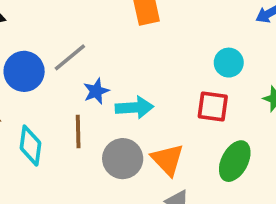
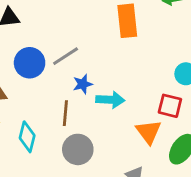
cyan diamond: (30, 146) -> (27, 137), moved
gray circle: (123, 159) -> (78, 149), moved
orange triangle: (167, 160) -> (149, 132), moved

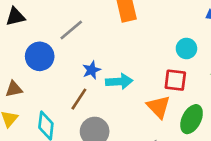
gray line: (66, 56) -> (71, 30), moved
brown line: (65, 113) -> (79, 99), turned 35

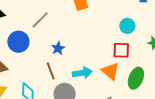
cyan arrow: (119, 81) -> (82, 73), moved
brown line: (79, 99) -> (51, 71), turned -48

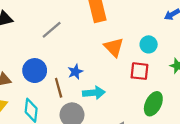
blue circle: (18, 42) -> (35, 71), moved
blue star: (58, 48) -> (75, 72), moved
orange triangle: (110, 71) -> (114, 47), moved

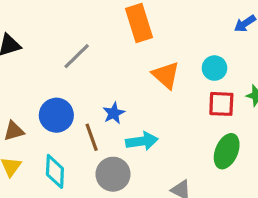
red square: (139, 71) -> (221, 104), moved

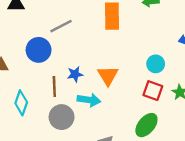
orange triangle: (166, 75) -> (108, 76), moved
blue circle: (56, 115) -> (39, 50), moved

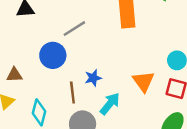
orange triangle: (108, 76) -> (143, 81), moved
cyan arrow: (89, 100) -> (110, 104), turned -55

